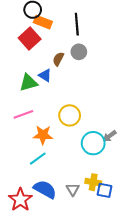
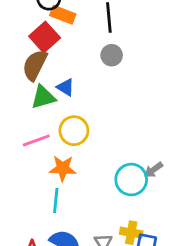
brown semicircle: (58, 59) -> (35, 65), moved, size x1.6
yellow circle: (70, 115) -> (74, 131), moved
cyan line: (38, 159) -> (56, 200), turned -48

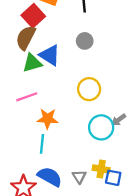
gray circle: (112, 55) -> (85, 41), moved
blue triangle: (66, 87) -> (50, 55), size x1.5
yellow circle: (74, 131) -> (89, 89), moved

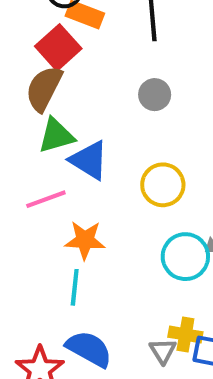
blue triangle: (50, 55) -> (89, 160), moved
gray triangle: (79, 177) -> (163, 351), moved

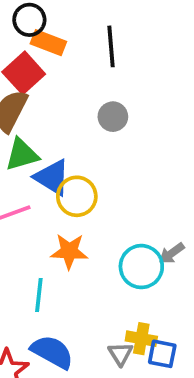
yellow circle: (163, 185) -> (77, 196), moved
orange star: (85, 240) -> (69, 251), moved

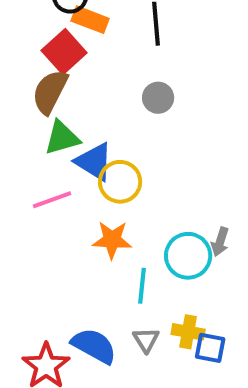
gray arrow: (172, 253) -> (220, 242), turned -36
cyan line: (39, 295) -> (142, 286), moved
gray triangle: (120, 354) -> (146, 340), moved

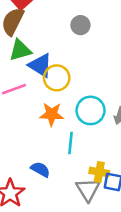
cyan circle: (188, 256) -> (91, 110), moved
gray triangle: (146, 340) -> (88, 190), moved, size x1.5
blue semicircle: (94, 346) -> (40, 169), moved, size x0.7

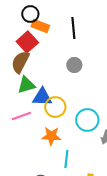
blue triangle: (40, 65) -> (42, 97), turned -30
cyan circle: (91, 110) -> (87, 120), moved

